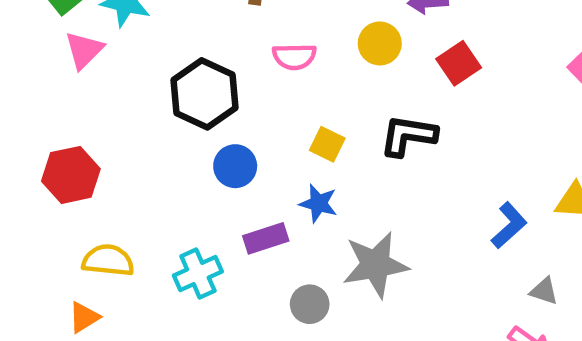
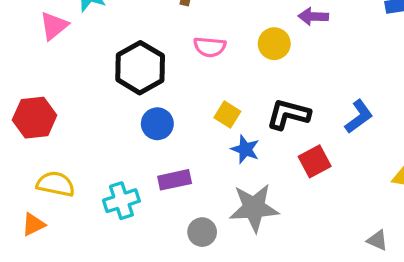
red square: (459, 63) -> (315, 161), moved
blue star: (318, 203) -> (245, 149), moved
blue L-shape: (509, 225) -> (359, 117), moved

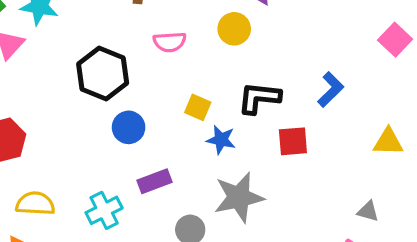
red square: (315, 161) -> (293, 141), turned 32

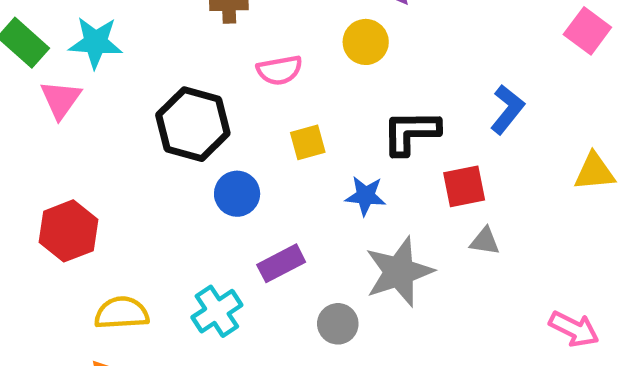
yellow square: (198, 107) -> (308, 142), moved, turned -32
gray triangle: (368, 211) -> (485, 241), moved

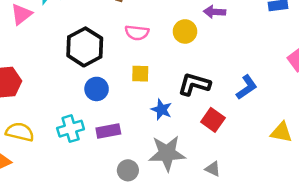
red square: (464, 186) -> (213, 120), turned 30
gray triangle: (485, 241) -> (213, 169), moved
cyan cross: (217, 311) -> (71, 129), moved

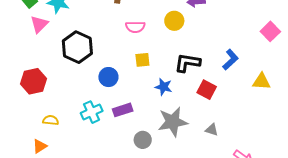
black hexagon: (85, 47) -> (77, 47), moved
yellow semicircle: (20, 132) -> (51, 120), size x0.7
yellow triangle: (281, 132) -> (261, 81), moved

